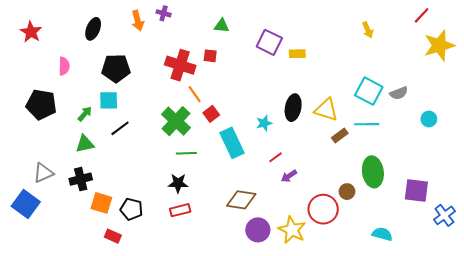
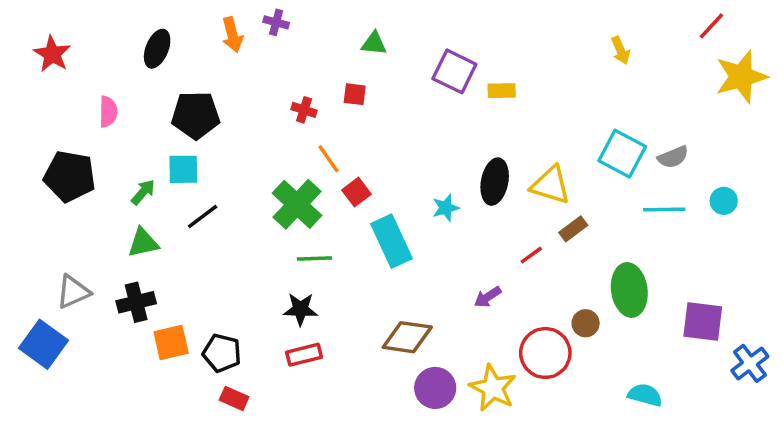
red cross: (180, 65) -> (304, 110), size x0.5
cyan line: (367, 124) -> (664, 210), moved
red line: (275, 157) -> (531, 255), moved
orange square: (101, 203) -> (171, 342), turned -30
red rectangle: (113, 236) -> (234, 398), moved

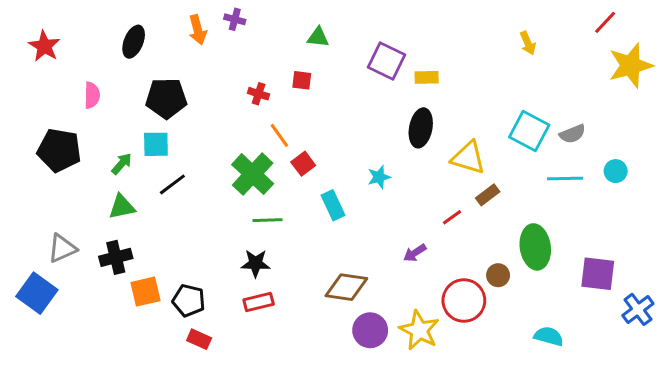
black ellipse: (495, 182) -> (421, 128), moved
cyan rectangle: (391, 241) -> (333, 205), size x0.7

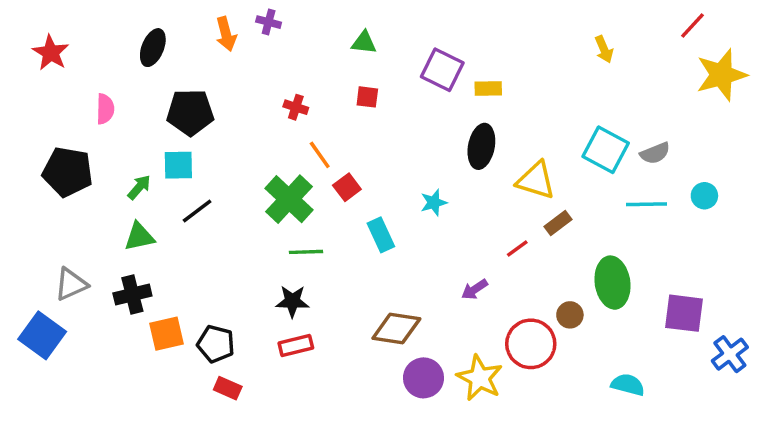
red square: (302, 80) -> (367, 97), moved

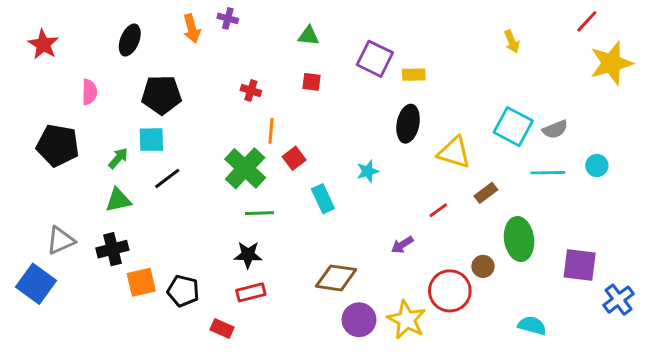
orange line: (320, 155) -> (271, 131), turned 40
brown rectangle: (558, 223) -> (486, 193), moved
red rectangle: (228, 388) -> (222, 328), moved

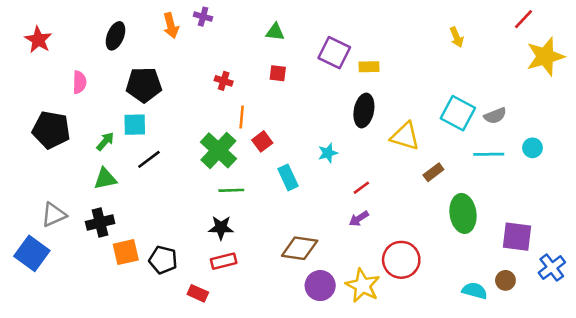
red line: (438, 210) -> (361, 188), moved
brown circle: (483, 266) -> (505, 280), moved

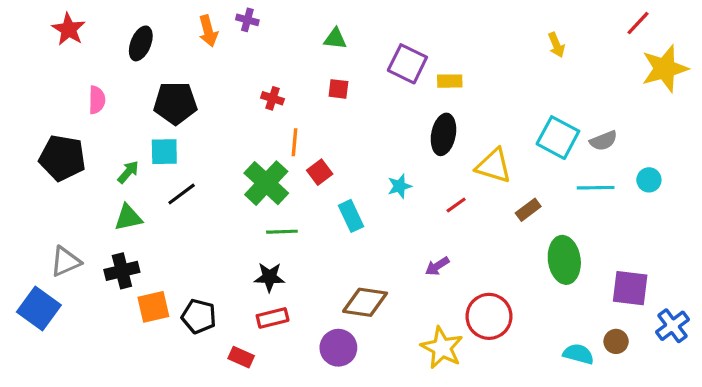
red star: (38, 40) -> (69, 29), moved
red line: (361, 188) -> (456, 205), moved
purple circle: (320, 286) -> (338, 348), moved

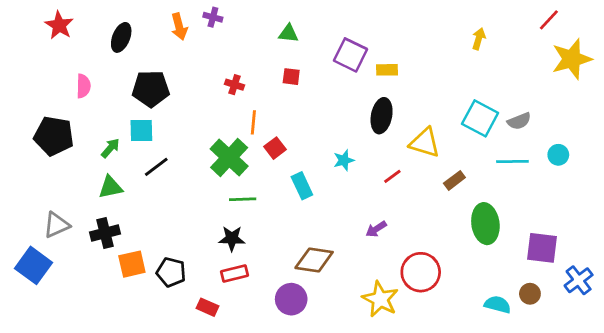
yellow arrow: (556, 45) -> (479, 39), turned -140

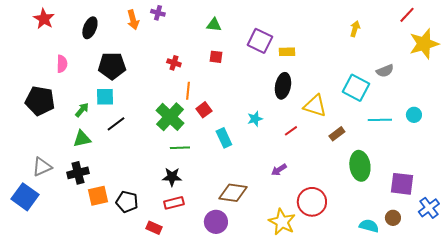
gray semicircle: (519, 121) -> (385, 71), moved

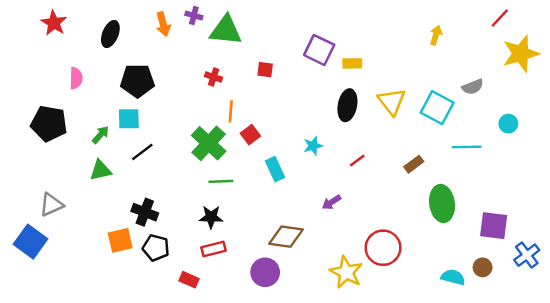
green triangle: (214, 25) -> (226, 30), moved, size x1.8
yellow triangle: (315, 106) -> (392, 102), moved, turned 35
cyan circle: (414, 115) -> (508, 124), moved
purple arrow: (279, 170) -> (331, 202), moved
black cross: (78, 173) -> (145, 212), moved, turned 35

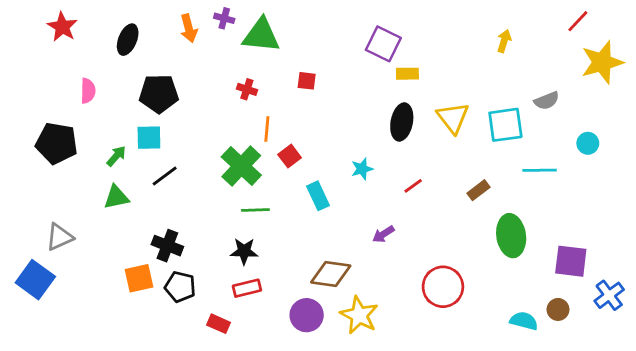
purple square: (319, 50) -> (383, 44), moved
cyan square: (437, 108) -> (505, 125), turned -36
yellow star: (346, 272) -> (359, 315), moved

